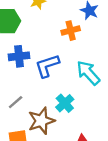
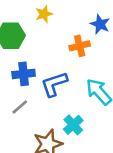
gray line: (16, 102) -> (20, 107), moved

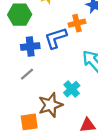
blue L-shape: (54, 84) -> (56, 38), moved

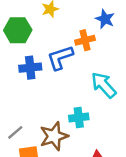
gray line: (27, 74) -> (15, 132), moved
cyan cross: (72, 89) -> (79, 117), turned 35

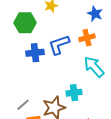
orange cross: (85, 40) -> (87, 38), moved

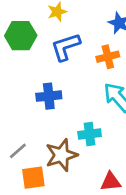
blue L-shape: (59, 45) -> (66, 47), moved
blue cross: (35, 53) -> (49, 96), moved

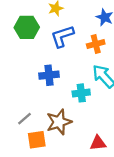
cyan cross: (90, 134) -> (81, 93), moved

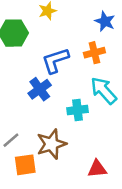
blue L-shape: (62, 36) -> (55, 60), moved
blue cross: (49, 75) -> (40, 89), turned -30

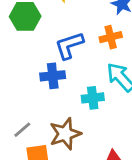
blue cross: (40, 89) -> (53, 76), turned 30

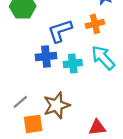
cyan cross: (93, 98) -> (73, 63), moved

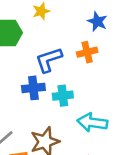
cyan arrow: (103, 58) -> (92, 122), moved, turned -40

